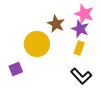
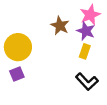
pink star: (84, 14) -> (90, 15), turned 30
yellow circle: (37, 44) -> (18, 47), moved

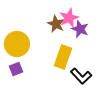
pink star: (90, 15) -> (69, 18), moved
yellow rectangle: (85, 51) -> (63, 57), moved, size x1.6

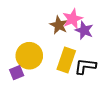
yellow circle: (17, 44) -> (29, 56), moved
black L-shape: (81, 76) -> (85, 66), moved, turned 140

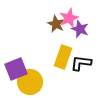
yellow circle: (29, 56) -> (30, 82), moved
purple square: (17, 73) -> (16, 69), size x1.6

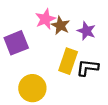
pink star: (69, 18) -> (45, 19), moved
purple square: (16, 69) -> (16, 43), moved

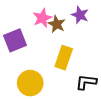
purple star: (86, 31) -> (80, 15), moved
black L-shape: (87, 68) -> (86, 82), moved

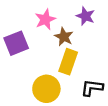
brown star: (57, 24) -> (64, 37), moved
yellow circle: (30, 83) -> (46, 89), moved

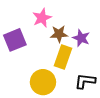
purple star: (85, 16) -> (81, 38), moved
brown star: (64, 37) -> (59, 34), turned -30

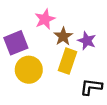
brown star: (59, 34) -> (63, 36), turned -30
yellow circle: (43, 82) -> (29, 70), moved

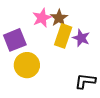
brown star: (63, 36) -> (59, 18), moved
yellow rectangle: (67, 61) -> (63, 36), moved

